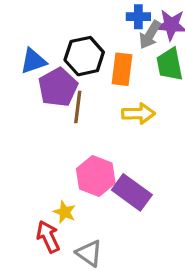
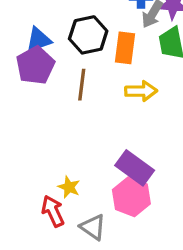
purple pentagon: (58, 87) -> (35, 65), moved
pink hexagon: (96, 176) -> (131, 197), moved

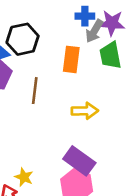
black hexagon: (88, 35) -> (23, 39), moved
yellow arrow: (141, 91) -> (85, 111), moved

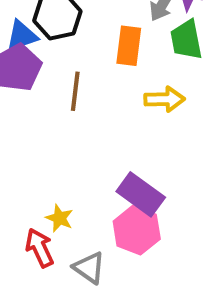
yellow arrow: (85, 111) -> (164, 99), moved

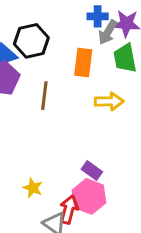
purple rectangle: (141, 194) -> (92, 171), size x0.6
red arrow: (40, 248) -> (69, 209), moved, turned 40

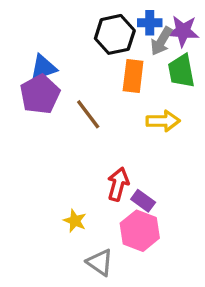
black hexagon: (31, 41) -> (115, 34), moved
brown line: (44, 96) -> (88, 114), turned -44
red arrow: (69, 209) -> (118, 184), moved

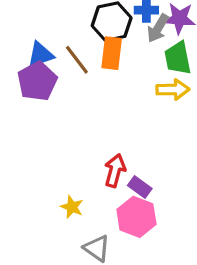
orange rectangle: (133, 76) -> (112, 53), moved
brown line: (88, 114) -> (77, 60), moved
yellow arrow: (163, 121) -> (173, 89), moved

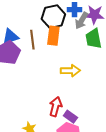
brown line: (77, 60) -> (32, 40), turned 30
yellow arrow: (173, 89) -> (70, 71), moved

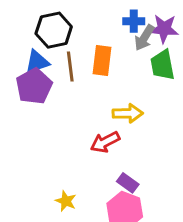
black hexagon: (53, 17) -> (54, 30), moved
red arrow: (55, 107) -> (105, 142), moved, turned -132

